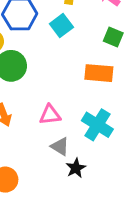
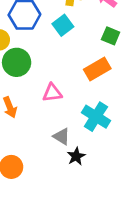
orange rectangle: (99, 73) -> (97, 69), turned -35
pink triangle: (50, 115) -> (52, 93), moved

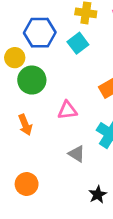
black star: (76, 156) -> (98, 195), moved

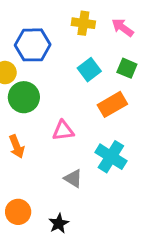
cyan square: (78, 43) -> (89, 70), moved
black star: (98, 195) -> (59, 223), moved

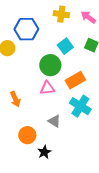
green circle: (24, 97) -> (50, 65), moved
orange rectangle: (112, 104) -> (75, 80), moved
orange circle: (18, 212) -> (27, 135), moved

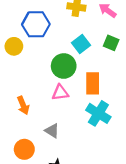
orange rectangle: (75, 80) -> (93, 83), turned -60
gray triangle: (54, 121) -> (52, 131), moved
orange circle: (27, 135) -> (24, 149), moved

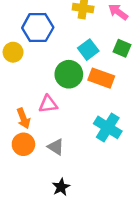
orange rectangle: (93, 83) -> (101, 78), moved, turned -70
pink triangle: (60, 93) -> (48, 104), moved
orange circle: (24, 149) -> (23, 144), moved

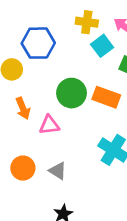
cyan square: (88, 50) -> (102, 46), moved
orange arrow: (23, 118) -> (23, 108), moved

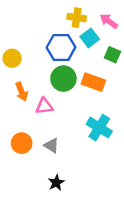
blue hexagon: (38, 43) -> (61, 47), moved

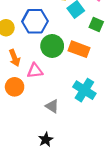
blue hexagon: (61, 47) -> (35, 21), moved
orange circle: (22, 143) -> (15, 87), moved
gray triangle: (51, 145) -> (52, 106), moved

